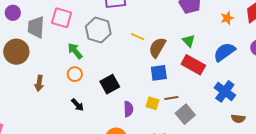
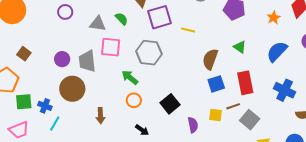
purple circle: (13, 13) -> (62, 59), moved
yellow line: (138, 37) -> (188, 30), moved
red rectangle: (193, 65) -> (245, 83), moved, turned 60

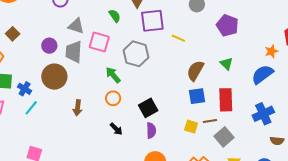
orange star: (274, 18) -> (271, 51), moved
gray triangle: (98, 24) -> (76, 26), moved
blue cross: (285, 90) -> (263, 114), turned 30
purple semicircle: (193, 125) -> (151, 130), moved

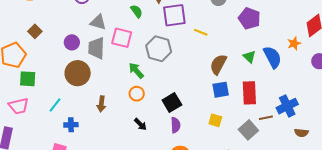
blue semicircle: (262, 74) -> (272, 57), moved, turned 100
blue cross: (25, 89) -> (71, 125), moved, turned -32
brown line: (210, 121) -> (266, 118), moved

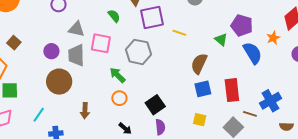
purple pentagon: (249, 18) -> (242, 25), moved
green triangle: (249, 57) -> (221, 40), moved
brown line: (266, 118) -> (250, 114), turned 32

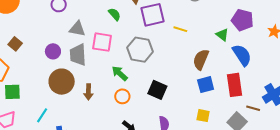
blue semicircle: (253, 53) -> (242, 55), moved
black square: (155, 105) -> (157, 90), moved, turned -30
brown arrow: (85, 111) -> (88, 92), moved

